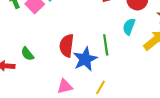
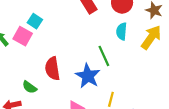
red semicircle: (67, 46) -> (52, 69), moved

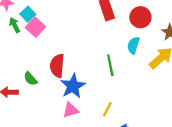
cyan square: (35, 21) -> (28, 14), moved
blue star: (88, 76) -> (73, 86), moved

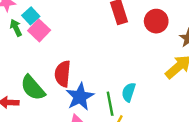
cyan semicircle: (133, 45) -> (129, 92), moved
green line: (110, 65) -> (110, 104), moved
green semicircle: (30, 79) -> (33, 88), size x1.6

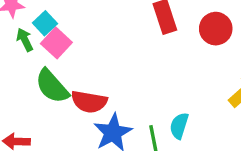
red semicircle: (63, 74) -> (89, 102), turned -85
green semicircle: (33, 88) -> (52, 86), moved

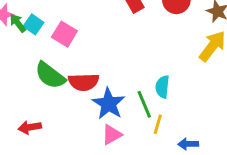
green arrow: (25, 40) -> (18, 23), moved
pink square: (56, 43) -> (64, 34), moved

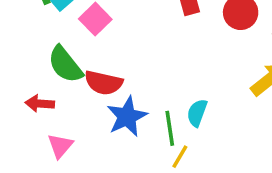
red arrow: (30, 127) -> (40, 104), moved
pink triangle: (112, 135) -> (60, 146), moved, turned -35

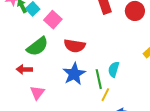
green semicircle: (65, 65) -> (37, 46), turned -85
red semicircle: (104, 83) -> (75, 46), moved

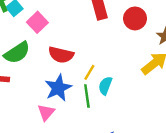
pink triangle: (37, 93) -> (46, 112), moved
yellow line: (105, 95) -> (89, 72), moved

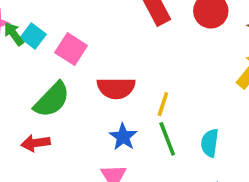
cyan semicircle: (105, 86) -> (210, 143), moved
blue star: (58, 88) -> (123, 137), size x0.7

